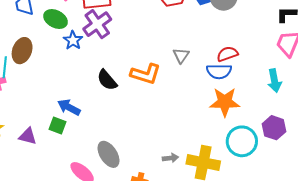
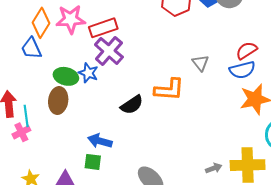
green ellipse: (56, 19) -> (66, 76), moved
brown ellipse: (22, 51) -> (58, 101), moved
black semicircle: (107, 80) -> (132, 105), turned -70

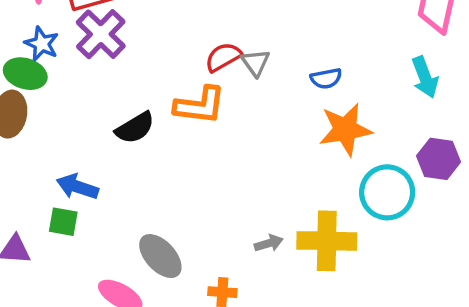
red semicircle: (247, 50) -> (223, 57), moved
blue semicircle: (242, 70) -> (326, 78), size x0.7
blue star: (88, 73) -> (42, 44), moved

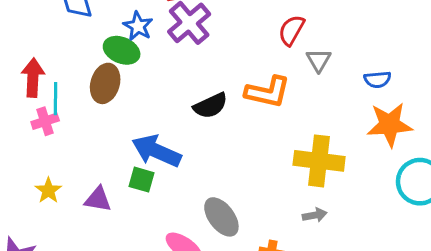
red semicircle: (223, 57) -> (291, 30), moved, turned -36
blue arrow: (77, 187) -> (157, 151), size x1.4
yellow cross: (327, 241) -> (319, 161), moved

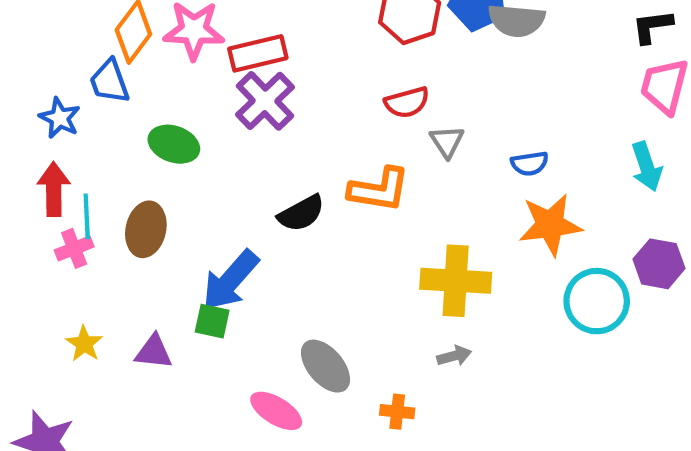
blue star: (138, 26) -> (60, 118), moved
red semicircle: (291, 30) -> (407, 102), turned -132
brown ellipse: (105, 83) -> (146, 229), moved
blue arrow: (157, 151) -> (230, 280), turned -69

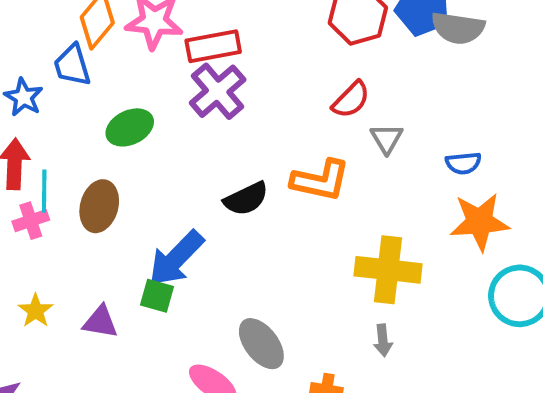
red semicircle: (407, 102) -> (351, 100), turned -33
green ellipse: (174, 144) -> (130, 127), turned -48
gray arrow: (454, 356) -> (383, 340), turned 96

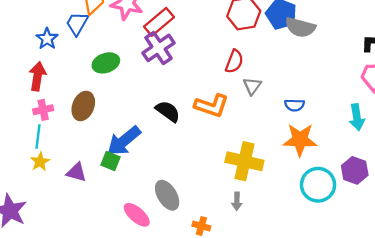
red rectangle: (213, 46) -> (159, 22), turned -36
blue trapezoid: (72, 65) -> (77, 24), turned 40
red semicircle: (351, 100) -> (234, 61), turned -30
cyan line: (44, 191) -> (38, 137), moved
black semicircle: (246, 199) -> (168, 111), turned -125

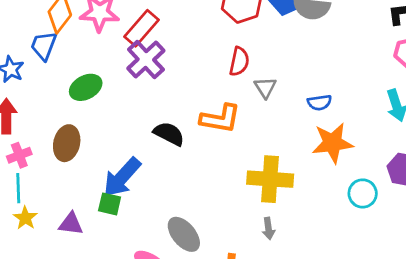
cyan circle: (318, 185) -> (363, 193), size x0.7

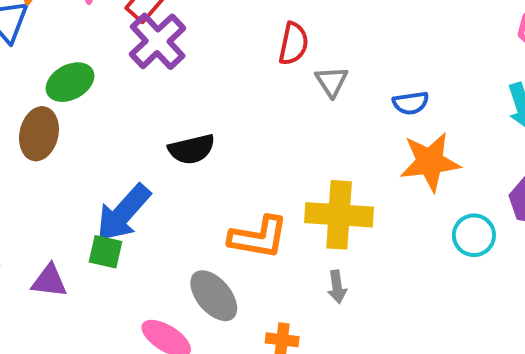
orange L-shape: (220, 119) -> (258, 237), moved
black semicircle: (169, 134) -> (192, 149), turned 140
brown ellipse: (67, 143) -> (39, 134), moved

